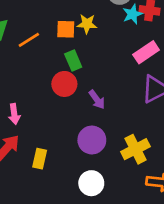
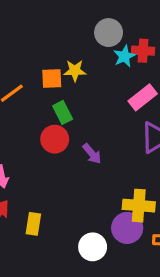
purple circle: (92, 140) -> (127, 228), moved
yellow cross: (135, 149) -> (139, 206), turned 36

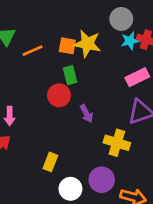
yellow star: (75, 71) -> (87, 44), size x1.5
yellow cross: (139, 206) -> (117, 143), moved
yellow rectangle: (33, 224) -> (50, 162), moved

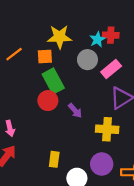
gray circle: (121, 19) -> (87, 60), moved
yellow star: (87, 44) -> (60, 37), moved
orange line: (33, 51) -> (14, 54), moved
green rectangle: (70, 75) -> (53, 81), size x1.5

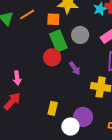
gray circle: (87, 60) -> (80, 35), moved
purple circle: (102, 164) -> (83, 117), moved

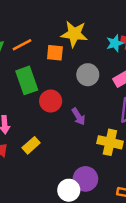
green rectangle: (58, 41) -> (27, 80), moved
yellow rectangle: (53, 108) -> (31, 145), moved, turned 32

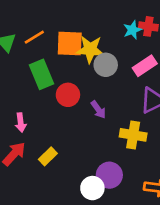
yellow star: (74, 34) -> (90, 49), moved
orange square: (55, 53) -> (70, 44), size x1.5
yellow rectangle: (31, 145) -> (48, 156), moved

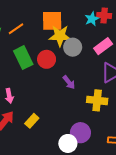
orange square: (70, 44) -> (52, 21), moved
red circle: (68, 95) -> (47, 59), moved

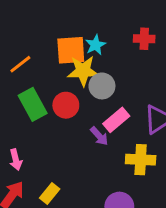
cyan star: (92, 19) -> (96, 45), moved
pink rectangle: (103, 46) -> (116, 120), moved

